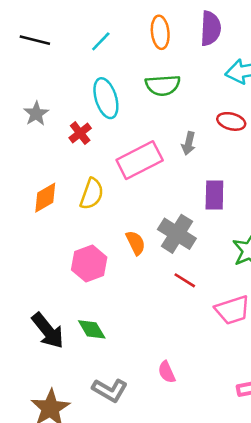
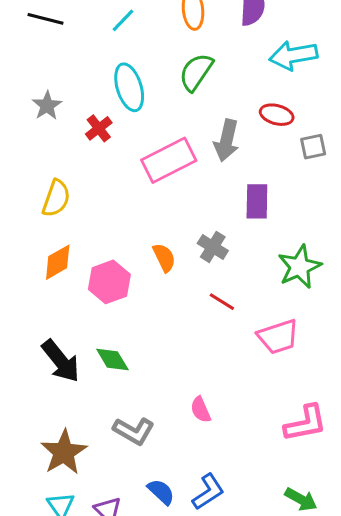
green semicircle: (163, 85) -> (196, 72), turned 128
gray arrow: (189, 143) -> (226, 141), size x1.5
yellow semicircle: (92, 194) -> (56, 198), moved
orange diamond: (45, 198) -> (58, 262), moved
gray cross: (177, 234) -> (213, 247), size x0.7

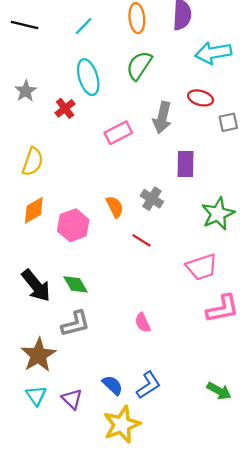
pink rectangle: (169, 160) -> (118, 133), size x0.7
red line: (222, 302) -> (141, 240), moved
pink L-shape: (306, 423) -> (223, 309), moved
gray L-shape: (134, 431) -> (75, 324), moved, turned -44

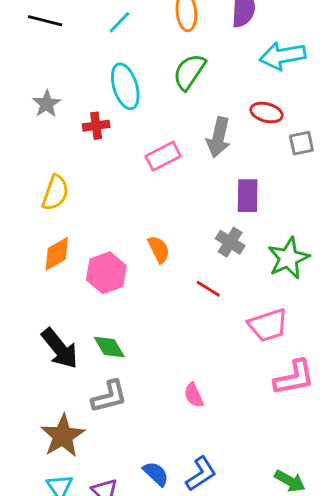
red cross: (65, 108) -> (96, 126), turned 30
gray cross: (152, 199) -> (230, 242), moved
red line: (141, 240) -> (208, 289), moved

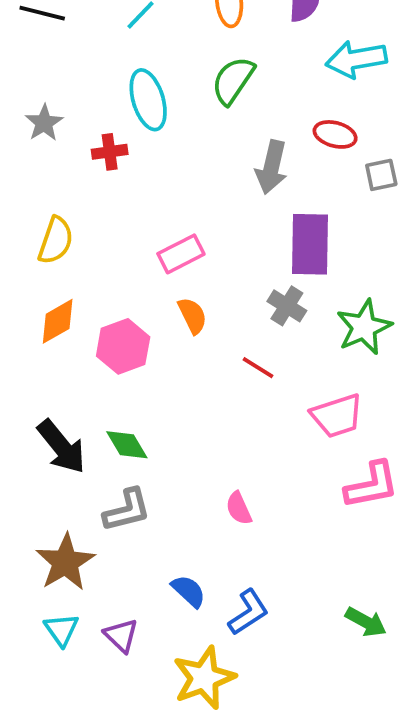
pink rectangle: (163, 156) -> (181, 254), moved
purple rectangle: (248, 196) -> (310, 244), size x1.4
blue semicircle: (156, 474) -> (189, 591), moved

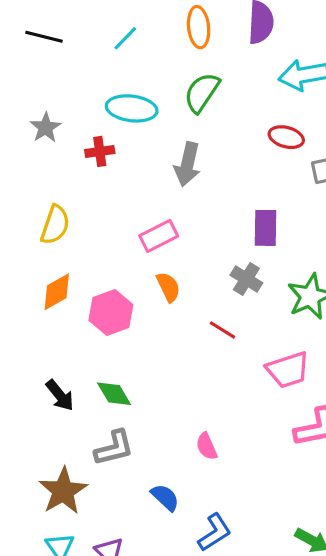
cyan ellipse: (148, 100) -> (132, 108), turned -66
gray arrow: (271, 167) -> (187, 164), moved
purple rectangle: (310, 244) -> (266, 228), size x0.7
black arrow: (61, 447) -> (60, 395), size x0.7
blue semicircle: (189, 591) -> (165, 497), moved

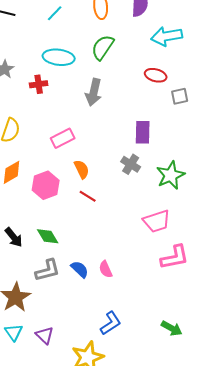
pink rectangle: (159, 236) -> (63, 138), moved
red line: (222, 330) -> (88, 196), moved
blue semicircle: (165, 497) -> (80, 269), moved

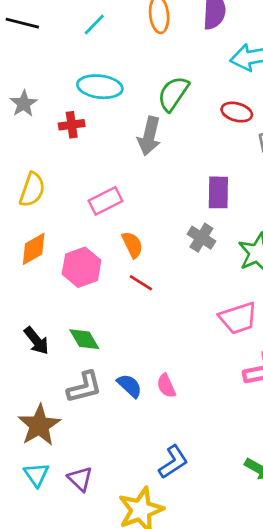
green semicircle: (103, 47) -> (173, 94), moved

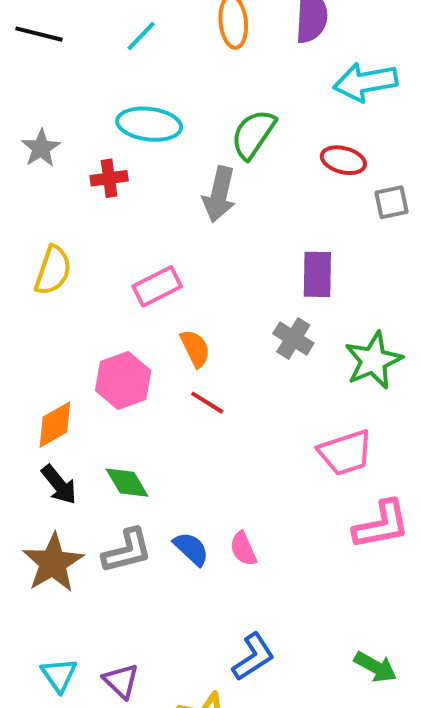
orange diamond: (34, 249) -> (55, 425), moved
brown star: (39, 425) -> (53, 563), moved

